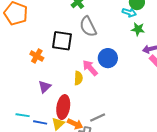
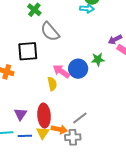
green star: (138, 29) -> (98, 59), moved
blue circle: (108, 58) -> (78, 69), moved
purple triangle: (45, 87) -> (21, 114), moved

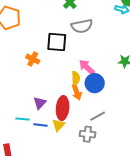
gray semicircle: (50, 32) -> (82, 26), turned -70
blue circle: (78, 69) -> (95, 83), moved
orange arrow: (59, 129) -> (77, 92), moved, turned 49

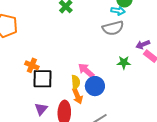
gray semicircle: (82, 26) -> (113, 28), moved
black square: (57, 42) -> (43, 79), moved

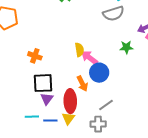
black square: (43, 79) -> (43, 83), moved
yellow semicircle: (76, 82) -> (79, 50), moved

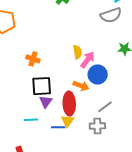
pink arrow: (89, 58) -> (88, 60), turned 90
orange arrow: (82, 84) -> (81, 86), turned -42
blue line: (50, 120) -> (58, 127), moved

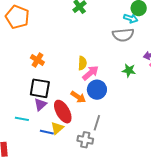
red ellipse: (69, 104) -> (63, 112), turned -40
gray line: (105, 107) -> (97, 123), turned -49

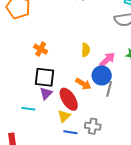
pink arrow: (90, 73) -> (107, 60), moved
gray line: (97, 123) -> (109, 89), moved
blue line: (47, 132) -> (70, 132), moved

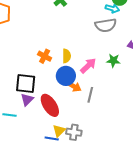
orange cross: (41, 49) -> (45, 56), moved
blue circle: (102, 75) -> (66, 76), moved
orange arrow: (83, 84) -> (74, 86), moved
yellow triangle: (64, 116) -> (59, 131), moved

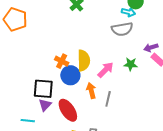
yellow semicircle: (67, 56) -> (84, 60), size x1.5
blue circle: (66, 76) -> (70, 75), moved
orange arrow: (74, 86) -> (91, 91), turned -133

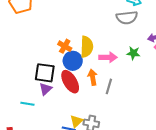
pink arrow: (106, 70) -> (108, 57), turned 42
red ellipse: (68, 110) -> (70, 82), moved

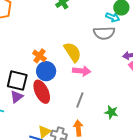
yellow semicircle: (87, 47) -> (73, 52), moved, turned -40
green star: (133, 53) -> (111, 112), moved
orange arrow: (93, 77) -> (78, 128), moved

